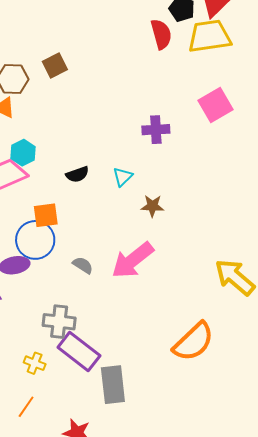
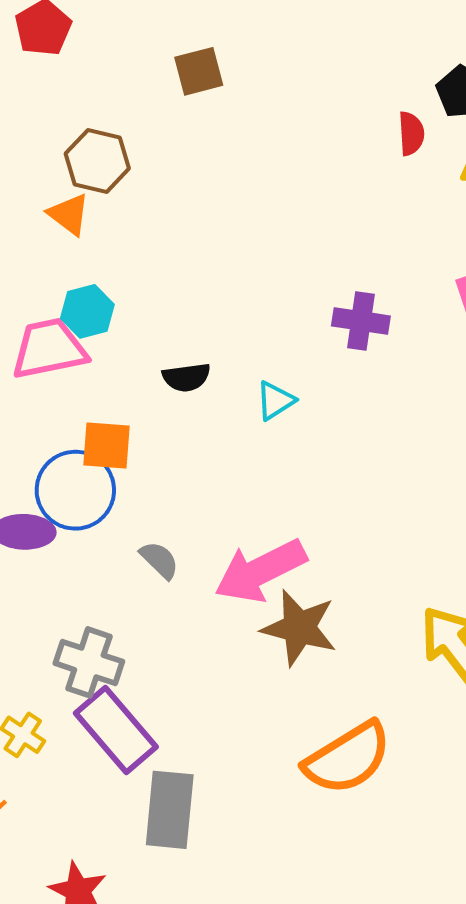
red semicircle: (161, 34) -> (411, 133), size x0.7
brown square: (55, 65) -> (199, 71), moved
brown star: (152, 206) -> (299, 628), moved, size x1.6

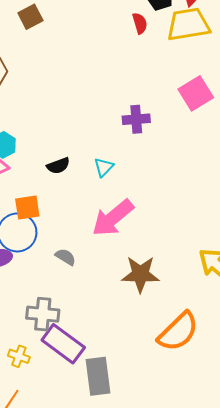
pink arrow: (260, 571) -> (113, 218), moved

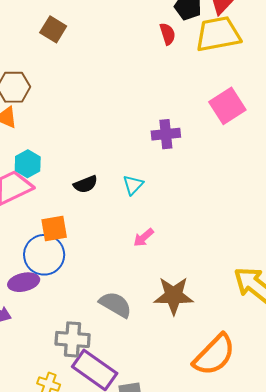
brown square: (30, 17) -> (53, 29), turned -30
pink arrow: (113, 218) -> (144, 238), size x0.5
gray semicircle: (65, 257) -> (115, 305), moved, size x1.5

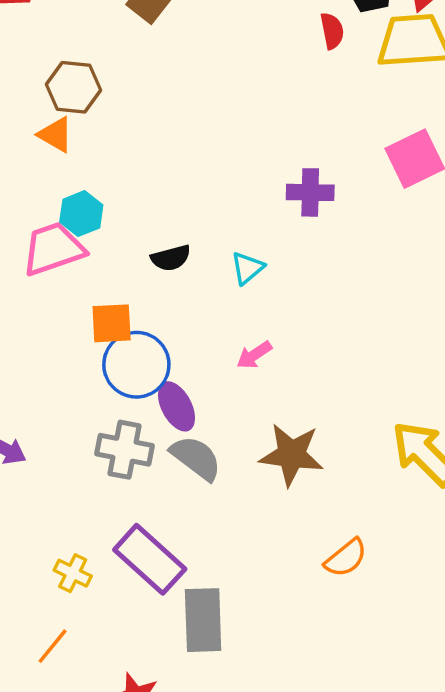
blue circle: (44, 255) -> (136, 365), moved
purple ellipse: (24, 282) -> (176, 406), moved, turned 68
gray cross: (73, 339) -> (125, 450), moved
orange semicircle: (214, 355) -> (346, 558), size x0.6

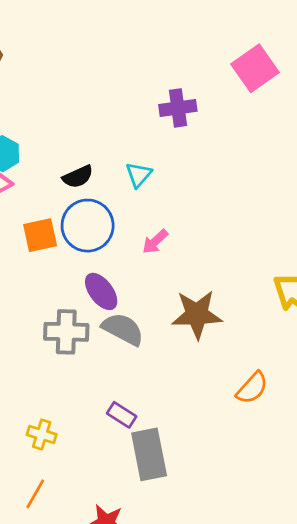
blue circle: (136, 365) -> (88, 226), moved
purple rectangle: (150, 559) -> (122, 415), moved, size x0.5

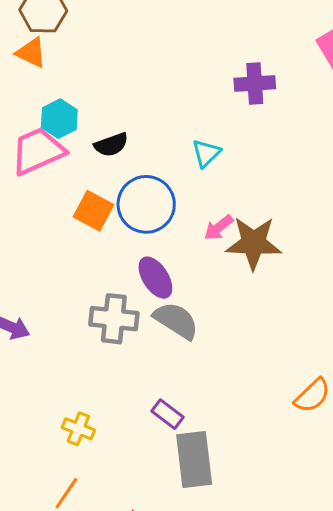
black semicircle: (78, 177) -> (111, 145), moved
orange square: (40, 235) -> (93, 211), turned 36
brown star: (197, 314) -> (254, 243), moved

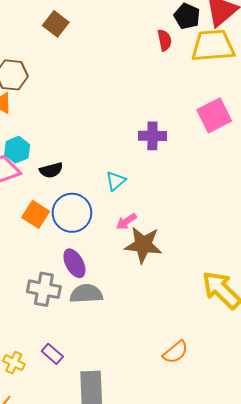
pink arrow: (219, 228) -> (126, 221), moved
gray semicircle: (176, 320) -> (86, 294), turned -40
purple rectangle: (167, 414) -> (52, 354), moved

